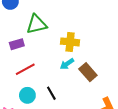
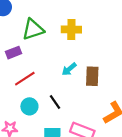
yellow cross: (70, 42) -> (71, 29), moved
brown rectangle: (88, 72) -> (92, 76), turned 48

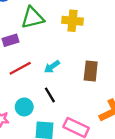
cyan arrow: (69, 69) -> (52, 67), moved
cyan circle: (29, 106) -> (24, 107), moved

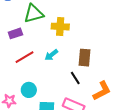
yellow cross: (72, 21) -> (60, 27), moved
black line: (50, 95) -> (75, 78), moved

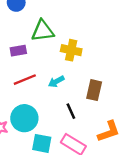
black line: (75, 78) -> (71, 111), moved
cyan circle: (29, 90) -> (24, 118), size x1.5

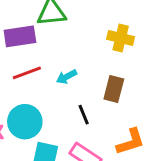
yellow cross: (71, 50) -> (121, 38), moved
purple rectangle: (18, 51) -> (20, 36), size x1.5

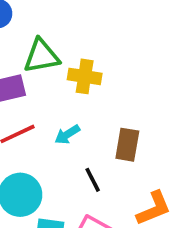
yellow cross: (121, 38) -> (85, 76), moved

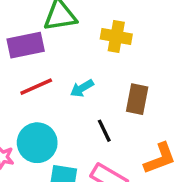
yellow cross: (85, 76) -> (116, 36), moved

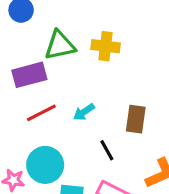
yellow cross: (116, 36) -> (106, 46), moved

